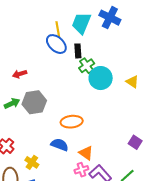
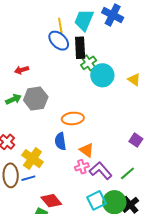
black rectangle: (78, 51) -> (80, 48), size x1.5
blue semicircle: (60, 145) -> (60, 141), turned -120
yellow cross: (32, 162) -> (32, 159), size x1.5

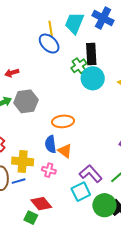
black rectangle: (80, 48) -> (91, 54), moved
orange triangle: (87, 150) -> (65, 151), moved
yellow cross: (32, 159) -> (23, 161), turned -30
pink cross: (82, 167) -> (49, 170), moved, turned 32
cyan square: (96, 200) -> (81, 192), moved

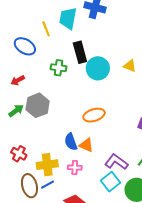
blue ellipse: (49, 44) -> (25, 46), moved
black rectangle: (91, 54) -> (80, 52), moved
green cross: (79, 66) -> (59, 68), moved, turned -35
orange ellipse: (63, 121) -> (94, 115), moved

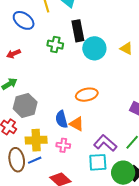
gray hexagon: (38, 105) -> (25, 105), moved
cyan square: (111, 182) -> (98, 162), turned 30

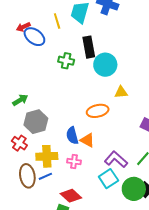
yellow triangle: (126, 48) -> (121, 92), moved, turned -32
red arrow: (14, 54) -> (23, 27), moved
cyan square: (98, 162) -> (108, 179), turned -30

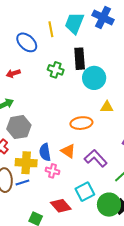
red arrow: (23, 27) -> (13, 73), moved
blue semicircle: (72, 136) -> (45, 152), moved
purple L-shape: (116, 159) -> (96, 158), moved
red diamond: (71, 196) -> (61, 206), moved

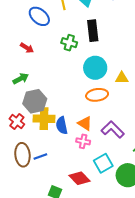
red arrow: (13, 73) -> (27, 48), turned -128
cyan circle: (94, 78) -> (95, 68), moved
yellow cross: (26, 163) -> (44, 119), moved
pink cross: (53, 171) -> (83, 141), moved

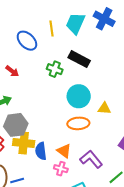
black rectangle: (93, 31) -> (79, 59), turned -60

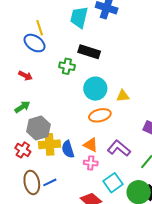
yellow line: (52, 29) -> (40, 28), moved

